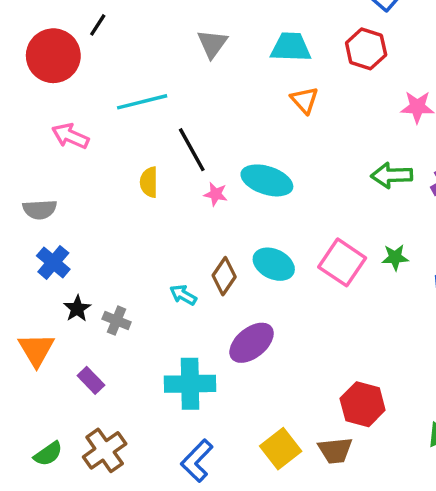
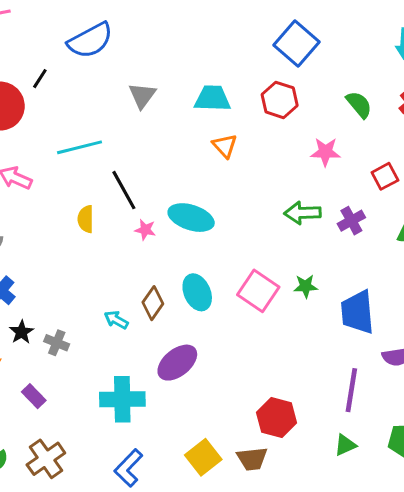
cyan ellipse: (274, 264) -> (197, 292), turned 40

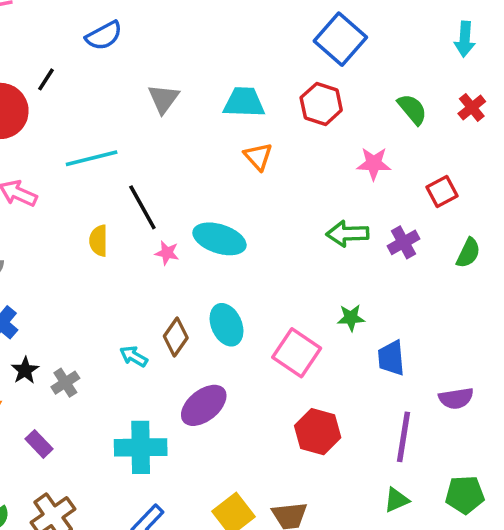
blue semicircle: (90, 40) -> (104, 36), size x0.7
pink square: (258, 291) -> (297, 353), moved
blue trapezoid: (357, 312) -> (391, 358), moved, size x0.7
gray cross: (57, 343) -> (65, 383), turned 35
red hexagon: (277, 418) -> (318, 432), moved

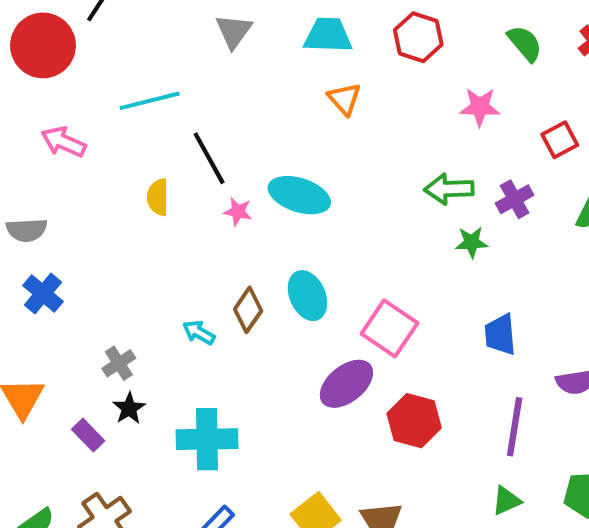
green star: (351, 318) -> (472, 242), moved
black star: (25, 370) -> (129, 408), moved
purple ellipse: (204, 405) -> (346, 384), moved

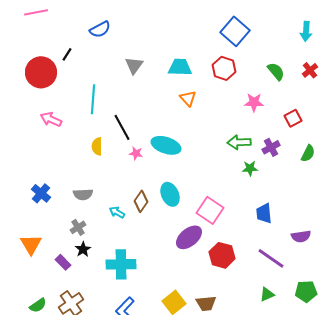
cyan line: (150, 101) -> (93, 99), turned -72
gray semicircle: (27, 230) -> (83, 194), moved
purple line: (515, 427) -> (271, 258), turned -64

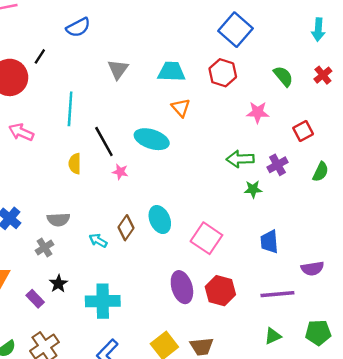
cyan ellipse: (166, 145) -> (152, 139), moved
gray cross: (78, 227) -> (44, 248), moved
purple ellipse: (189, 237) -> (182, 287), moved, turned -68
purple line: (271, 258) -> (277, 294), turned -40

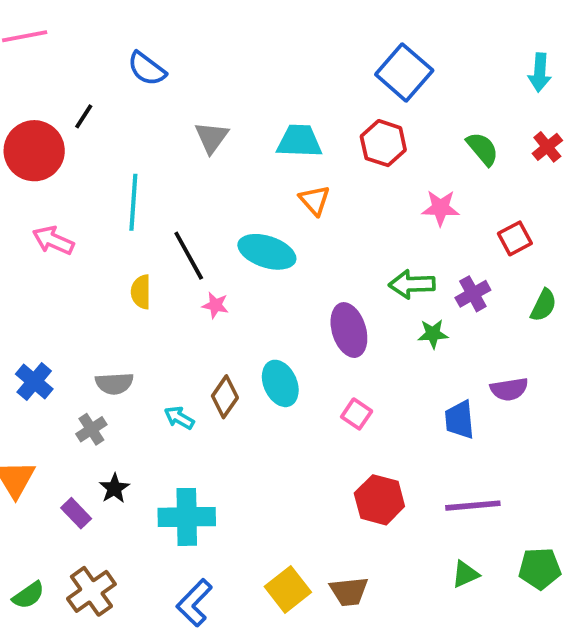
blue semicircle: (78, 27) -> (147, 69), turned 65
pink square: (206, 238) -> (357, 414), size x0.6
purple semicircle: (312, 268) -> (509, 389), moved
purple ellipse: (182, 287) -> (349, 330), moved

